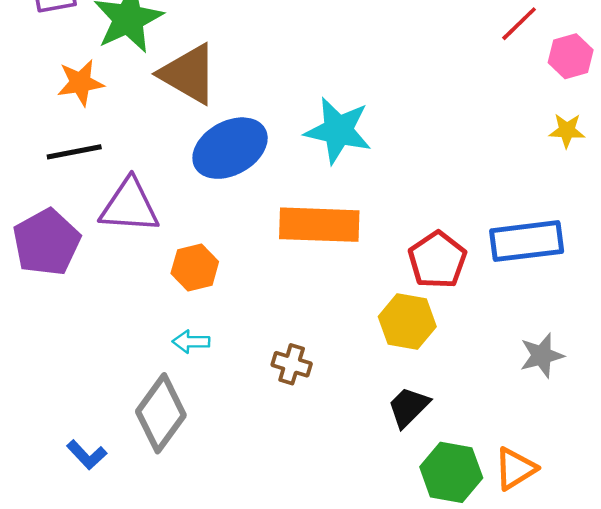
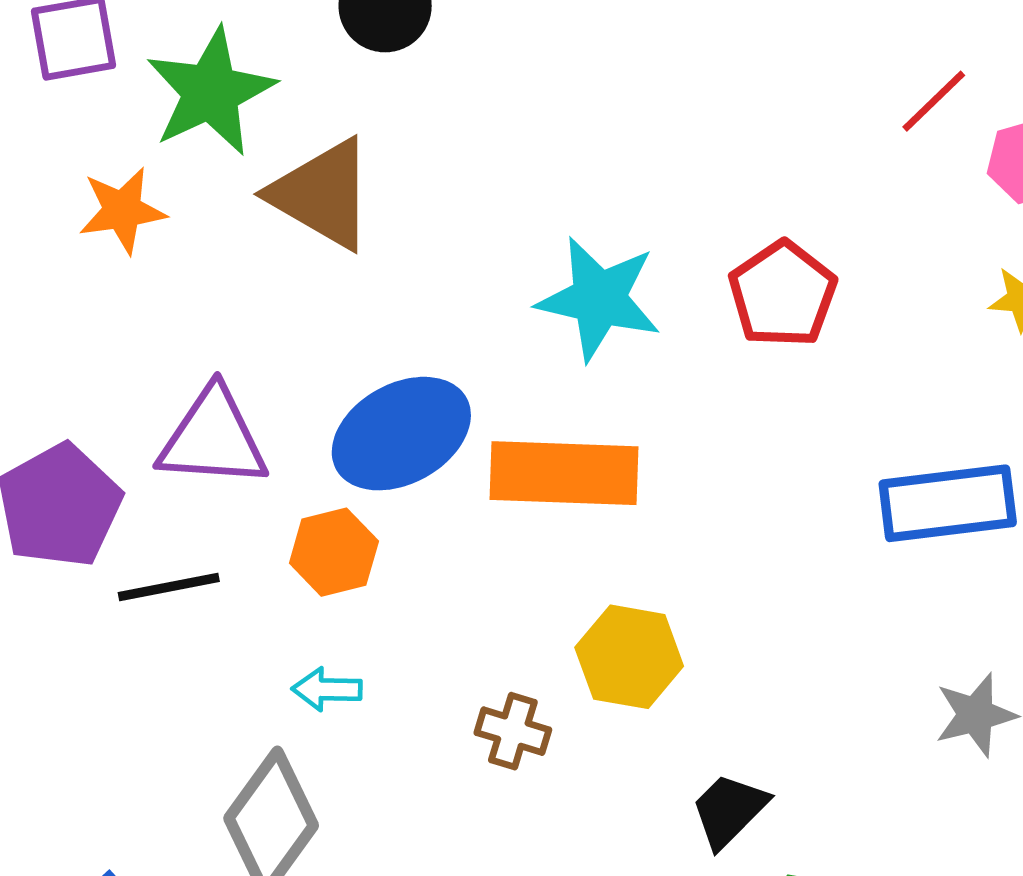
blue ellipse: (230, 148) -> (401, 434), moved
black line: (74, 152) -> (169, 587), moved
red pentagon: (437, 260) -> (783, 294), moved
yellow hexagon: (407, 322) -> (629, 657), moved

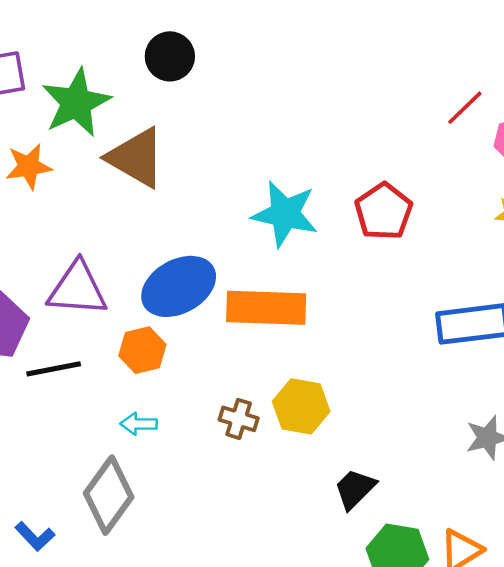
brown cross: (513, 731) -> (239, 419), moved

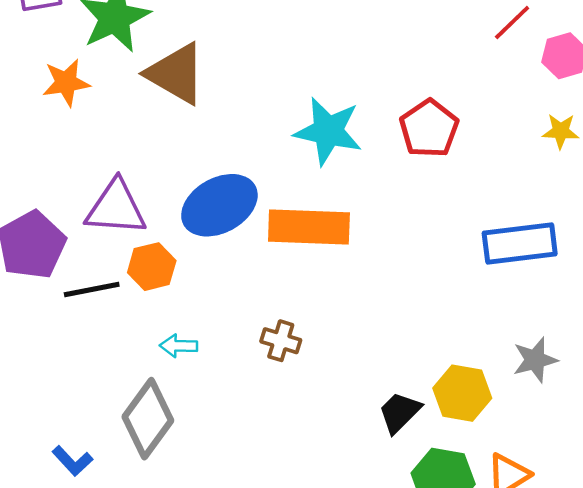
orange hexagon: (142, 350) -> (152, 267), moved
yellow hexagon: (301, 406) -> (462, 393), moved

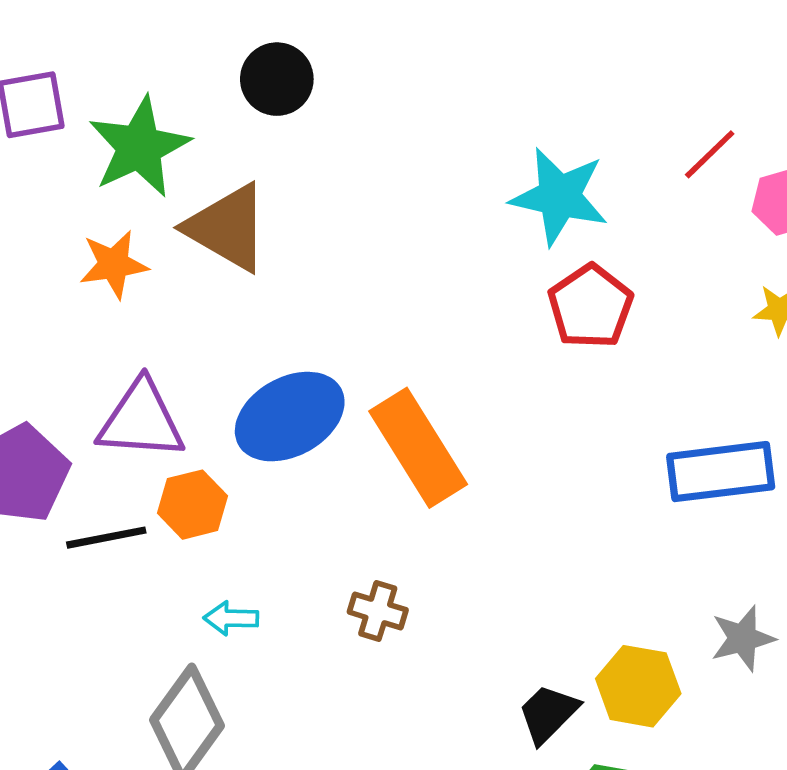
orange star: (66, 83) -> (114, 264), moved
cyan star: (328, 131) -> (559, 196), moved
orange rectangle: (309, 227) -> (418, 448), turned 56

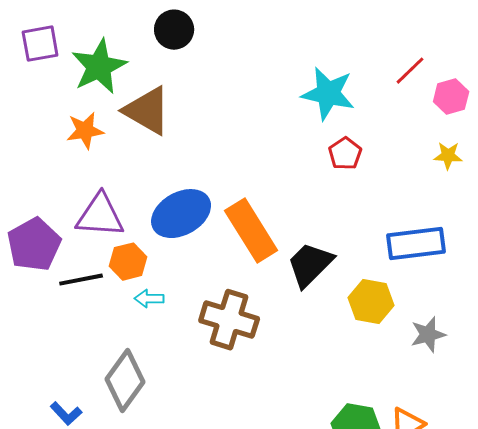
red pentagon: (590, 307) -> (345, 154), size x0.7
brown cross: (378, 611) -> (229, 320), size x1.8
cyan arrow: (231, 618) -> (149, 299), moved
yellow hexagon: (638, 686) -> (371, 302), moved
black trapezoid: (548, 714) -> (310, 265), moved, size x1.4

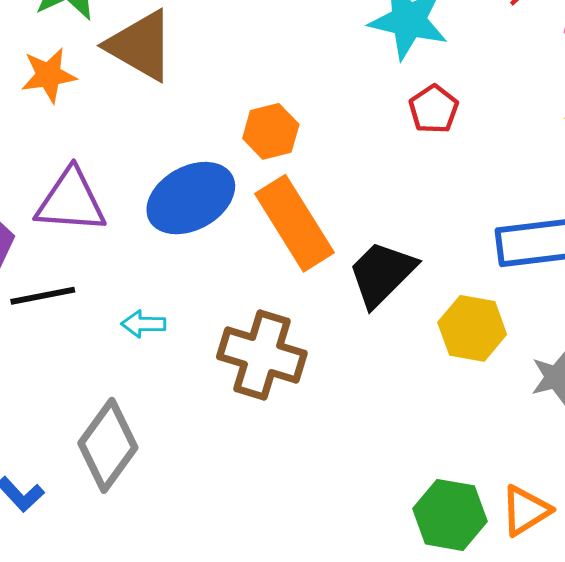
orange hexagon: (128, 262) -> (271, 131), moved

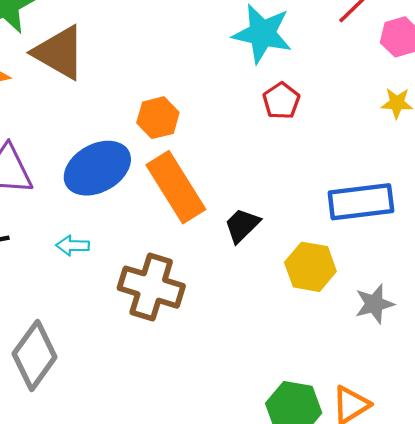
black trapezoid: (382, 274) -> (242, 225), size x0.7
cyan arrow: (143, 324) -> (73, 246), moved

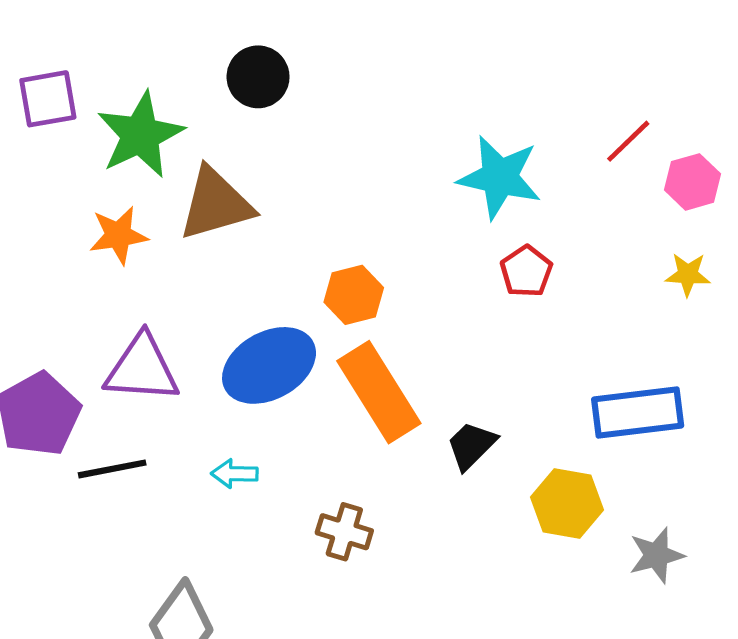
brown triangle: (59, 53) -> (216, 204), turned -46
brown cross: (151, 287) -> (344, 532), size x0.6

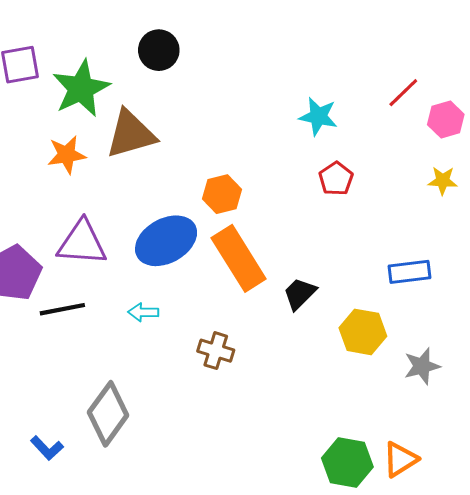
cyan star: (500, 177) -> (318, 116), size x0.7
blue rectangle: (638, 413) -> (410, 272), size x0.7

